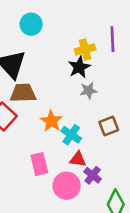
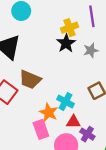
gray star: (88, 91) -> (91, 50), moved
brown trapezoid: (23, 93) -> (30, 80), moved, turned -150
orange star: (51, 121) -> (49, 112), moved

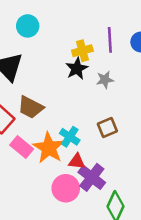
orange star: (49, 112) -> (49, 148), size x1.4
pink rectangle: (41, 129) -> (22, 147), moved, turned -36
purple cross: (87, 134) -> (92, 177), size x1.5

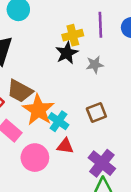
orange star: (49, 148) -> (38, 110), moved
purple cross: (92, 177) -> (102, 163), moved
pink circle: (66, 188) -> (35, 158), moved

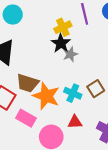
gray star: (95, 65) -> (70, 54), moved
cyan cross: (59, 121) -> (73, 93), moved

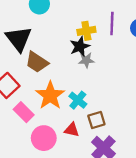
brown trapezoid: (27, 83) -> (37, 62), moved
brown square: (96, 89) -> (96, 120), moved

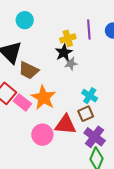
cyan cross: (78, 100) -> (90, 96), moved
pink rectangle: (24, 112) -> (22, 102), moved
red triangle: (72, 130) -> (65, 125), size x1.6

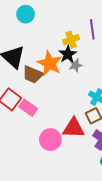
cyan circle: (25, 20) -> (26, 14), moved
orange star: (44, 97) -> (50, 63), moved

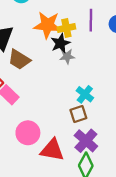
orange star: (50, 63) -> (48, 25), moved, turned -30
red triangle: (74, 128) -> (52, 150), moved

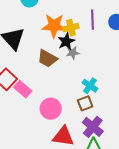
brown trapezoid: (19, 60) -> (47, 58), moved
pink circle: (28, 133) -> (51, 109), moved

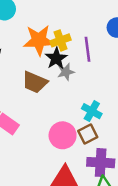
purple line: (92, 20) -> (87, 49), moved
pink circle: (51, 109) -> (63, 135), moved
purple cross: (93, 127) -> (101, 163), turned -30

